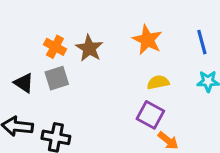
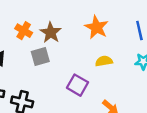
gray square: (57, 78) -> (40, 56), moved
purple square: (150, 115) -> (78, 85), moved

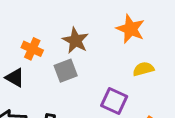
orange cross: (24, 31) -> (32, 49), moved

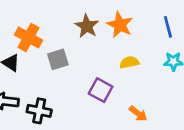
brown star: (75, 40) -> (87, 26), moved
orange cross: (32, 49) -> (28, 37), size x1.4

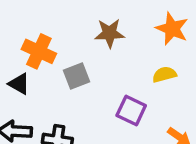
orange star: (120, 25) -> (172, 29), moved
brown star: (87, 26) -> (110, 33), turned -30

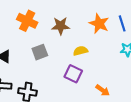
orange cross: (39, 51) -> (27, 21), moved
yellow semicircle: (164, 74) -> (80, 51), moved

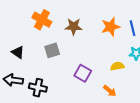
orange star: (99, 24) -> (111, 27), turned 30
yellow semicircle: (80, 51) -> (117, 66), moved

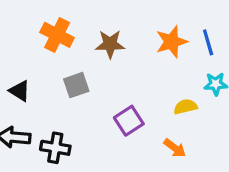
purple square: (83, 73) -> (129, 121), turned 30

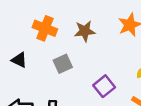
black triangle: (20, 91) -> (19, 60), moved

